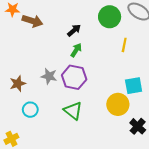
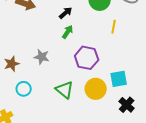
purple hexagon: (74, 77) -> (87, 58), moved
cyan square: (134, 86) -> (119, 79), moved
yellow circle: (118, 104) -> (96, 89), moved

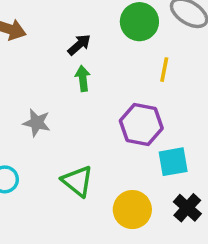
green arrow: (68, 32) -> (83, 78), turned -40
purple hexagon: (87, 58) -> (141, 124), moved
yellow circle: (96, 89) -> (132, 210), moved

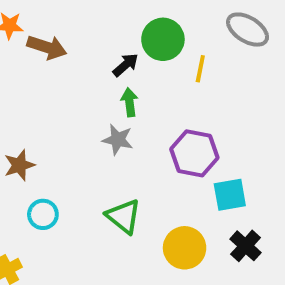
green circle: (139, 22) -> (163, 39), moved
yellow line: (164, 70) -> (200, 69), moved
gray star: (37, 123) -> (118, 140), moved

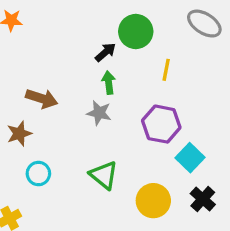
brown arrow: (47, 47) -> (42, 99), moved
yellow line: (200, 69) -> (166, 70), moved
cyan square: (230, 195) -> (190, 158), turned -36

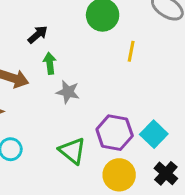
black arrow: (105, 52) -> (38, 35), moved
green arrow: (109, 83) -> (50, 63), moved
purple hexagon: (161, 124) -> (115, 133), moved

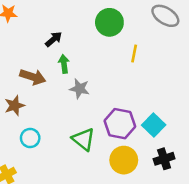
black cross: (166, 173) -> (164, 159), turned 30

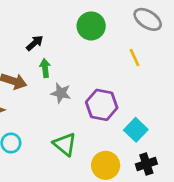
yellow line: (134, 54) -> (135, 58), moved, turned -36
purple hexagon: (120, 124) -> (102, 105), moved

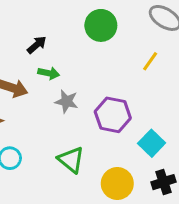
yellow line: (135, 58) -> (150, 61), turned 60
green arrow: (45, 68) -> (49, 73), turned 108

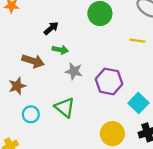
yellow line: (150, 61) -> (137, 41), turned 63
green triangle: (71, 160) -> (65, 108), moved

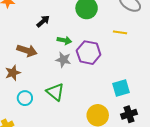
green arrow: (60, 50) -> (64, 40), moved
purple hexagon: (109, 81) -> (89, 53), moved
cyan square: (138, 103) -> (121, 88), turned 30

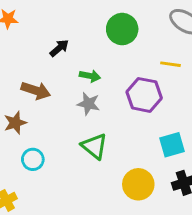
purple hexagon: (89, 53) -> (144, 95), moved
green triangle: (55, 92) -> (94, 146), moved

